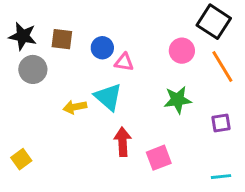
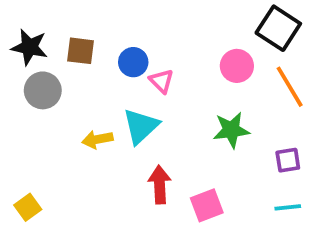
pink triangle: (124, 62) -> (161, 81), turned 36
cyan triangle: (108, 97) -> (141, 126), turned 36
cyan line: (221, 177) -> (288, 207), moved

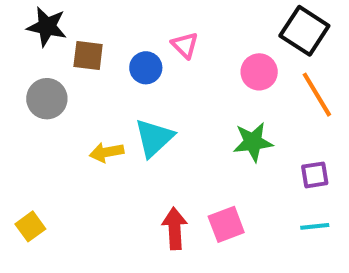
black star: (30, 47) -> (47, 27), moved
pink triangle: (161, 81) -> (185, 45), moved
red arrow: (160, 185) -> (175, 228), moved

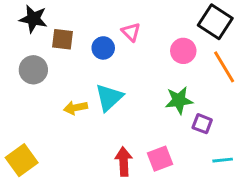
purple square: (315, 175) -> (202, 124), moved, turned 30
yellow square: (30, 226) -> (22, 160), size x1.5

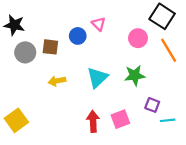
black star: (33, 19) -> (14, 25), moved
brown square: (62, 39) -> (50, 47), moved
cyan triangle: (109, 97) -> (97, 78), moved
purple square: (202, 124) -> (152, 105), moved

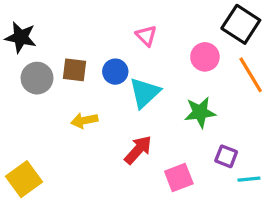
blue circle: (78, 36) -> (115, 72), moved
cyan triangle: (97, 78) -> (145, 93), moved
red arrow: (93, 121) -> (138, 150), moved, turned 45

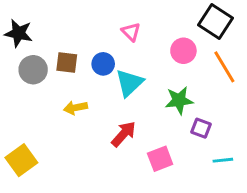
purple square: (226, 156) -> (201, 128), moved

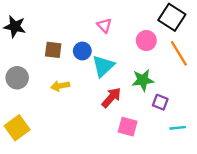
gray circle: (33, 70) -> (17, 78), moved
red arrow: (124, 134) -> (111, 98), moved
pink square: (160, 159) -> (128, 127), turned 36

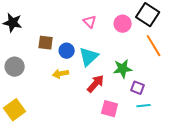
pink circle: (146, 41) -> (123, 24), moved
blue circle: (82, 51) -> (67, 51), moved
yellow arrow: (60, 86) -> (61, 74), moved
cyan line: (178, 128) -> (144, 106), moved

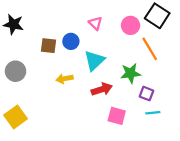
orange line: (154, 46) -> (150, 49), moved
blue circle: (67, 51) -> (71, 41), moved
red arrow: (96, 84) -> (102, 89), turned 30

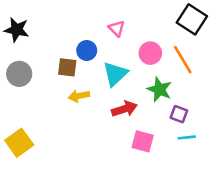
pink circle: (131, 25) -> (150, 53), moved
brown square: (49, 46) -> (67, 67), moved
gray circle: (16, 71) -> (19, 74), moved
green star: (131, 73) -> (159, 89), turned 30

